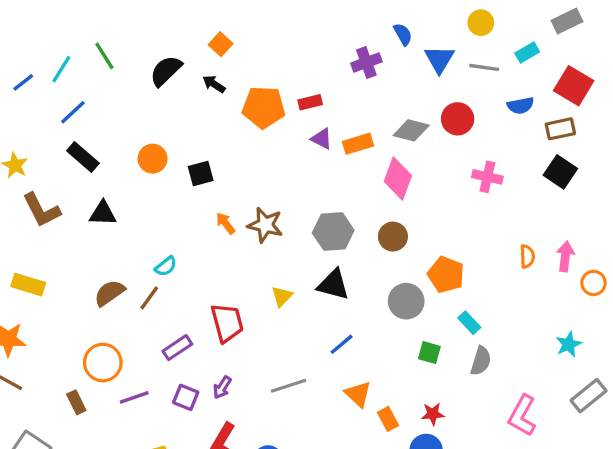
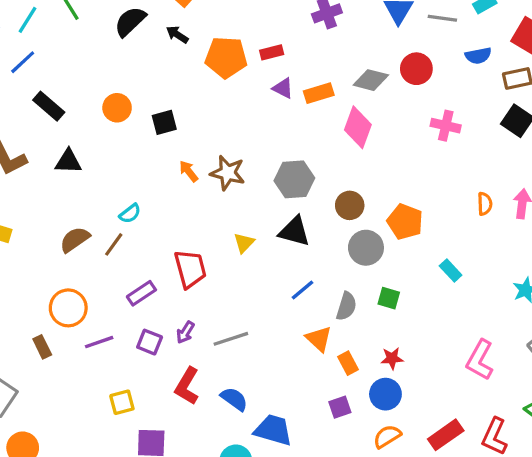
blue line: (73, 112) -> (23, 62), moved
brown circle: (393, 237) -> (350, 205), moved
cyan rectangle: (469, 323) -> (451, 270), moved
gray semicircle: (481, 361) -> (346, 306), moved
gray line: (288, 386) -> (231, 339), moved

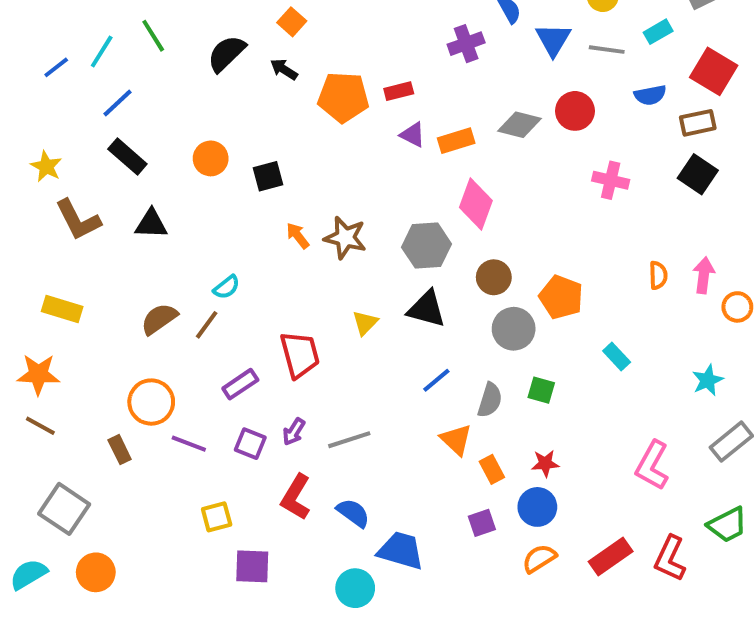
blue line: (23, 62) -> (118, 103), moved
pink diamond: (358, 127) -> (476, 204), moved
purple line: (99, 342) -> (189, 444), turned 40

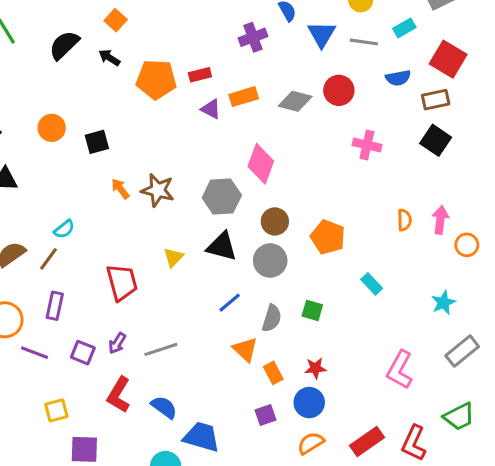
orange rectangle: (456, 141) -> (244, 97), moved
gray circle: (514, 329) -> (270, 260), moved
purple rectangle: (240, 384) -> (55, 306), moved, turned -44

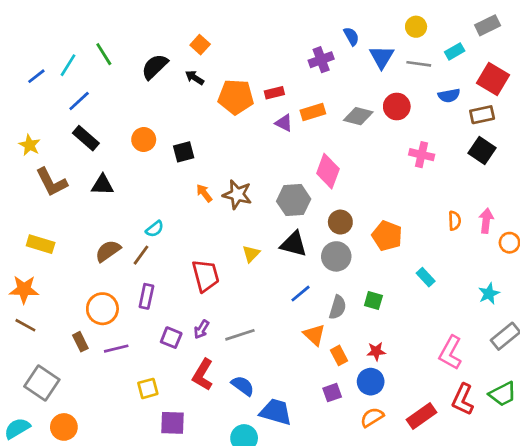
purple line: (34, 353) -> (116, 349), moved, turned -35
red L-shape: (414, 443) -> (463, 399), moved

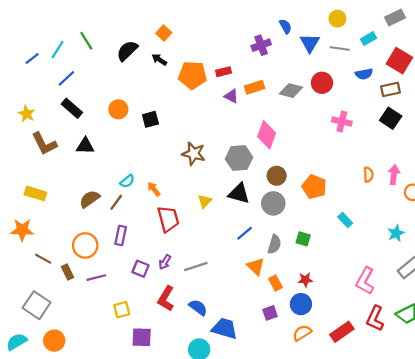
orange arrow: (204, 193) -> (154, 189), moved
brown line: (25, 325) -> (43, 259), moved

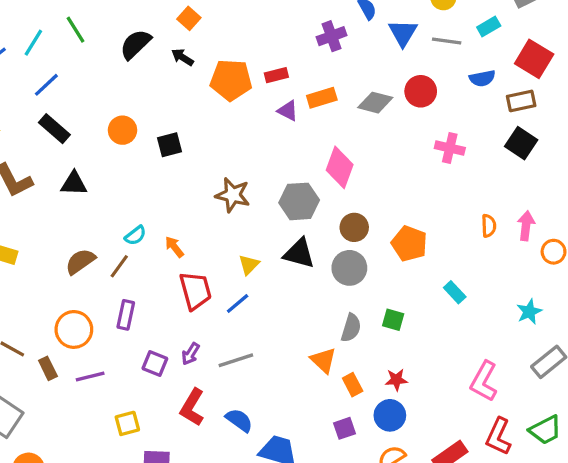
blue line: (245, 233) -> (238, 304), moved

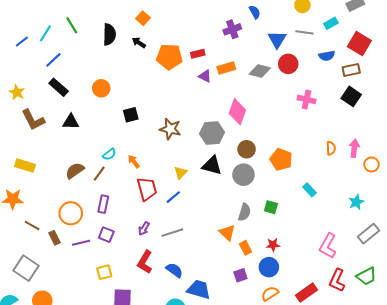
blue triangle: (403, 33) -> (277, 39), moved
black semicircle: (135, 44) -> (109, 34), turned 135
black square: (169, 145) -> (131, 115), moved
purple square: (155, 364) -> (106, 235), moved

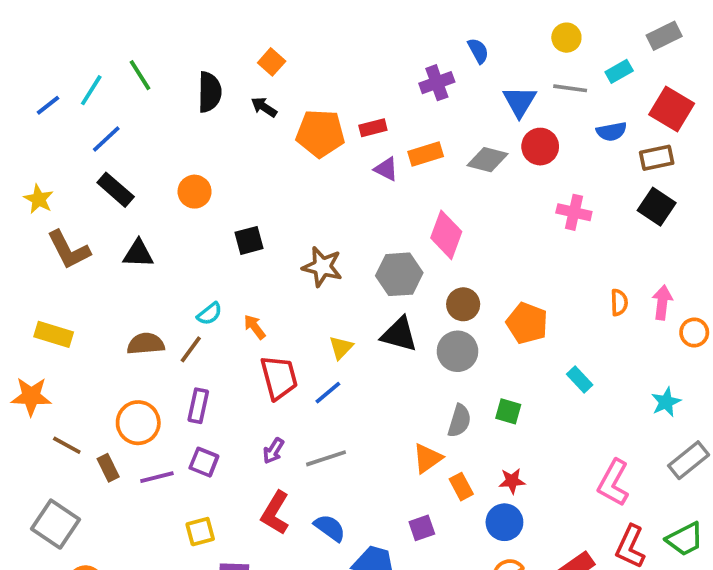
brown semicircle: (75, 171) -> (146, 344), turned 30
orange triangle: (227, 233) -> (427, 458), turned 42
purple square: (240, 275) -> (422, 528), moved

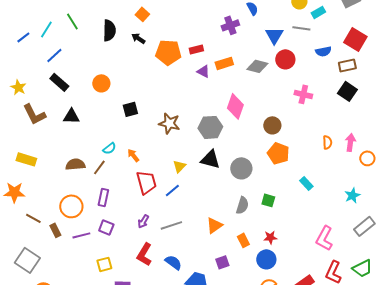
cyan rectangle: (619, 71) -> (318, 12), moved
brown circle: (463, 304) -> (272, 125), moved
orange triangle: (427, 458) -> (214, 225), moved

